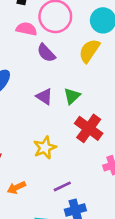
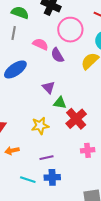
pink semicircle: (26, 29) -> (40, 44), moved
green triangle: (72, 96) -> (60, 103), moved, turned 40

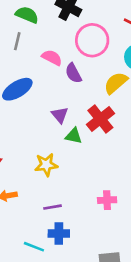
red cross: (76, 119) -> (100, 119), moved
cyan line: (28, 180) -> (34, 247), moved

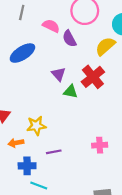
yellow star: (46, 165) -> (36, 126), moved
blue cross: (59, 233) -> (27, 166), moved

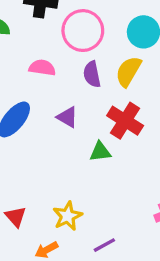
purple semicircle: (69, 39) -> (92, 74), moved, turned 35
purple triangle: (59, 74) -> (67, 117), moved

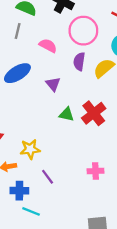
red cross: (125, 121) -> (94, 113), moved
purple line: (104, 245) -> (48, 177), turned 63

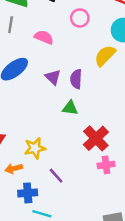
pink circle: (83, 31) -> (80, 18), size x0.6
purple semicircle: (79, 62) -> (76, 79), moved
red cross: (94, 113) -> (96, 138), moved

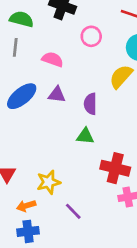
purple triangle: (53, 77) -> (57, 95), moved, turned -35
red cross: (96, 138) -> (115, 168), turned -30
blue cross: (28, 193) -> (28, 231), moved

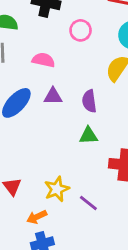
purple line: (73, 211) -> (88, 203), moved

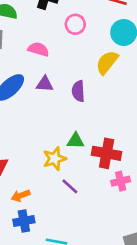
green triangle: (89, 136) -> (75, 141), moved
yellow star: (57, 189) -> (54, 159), moved

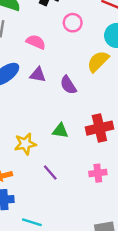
purple semicircle: (78, 91) -> (68, 85), turned -36
red cross: (107, 153) -> (99, 128), moved, turned -30
yellow star: (54, 159) -> (25, 144), moved

